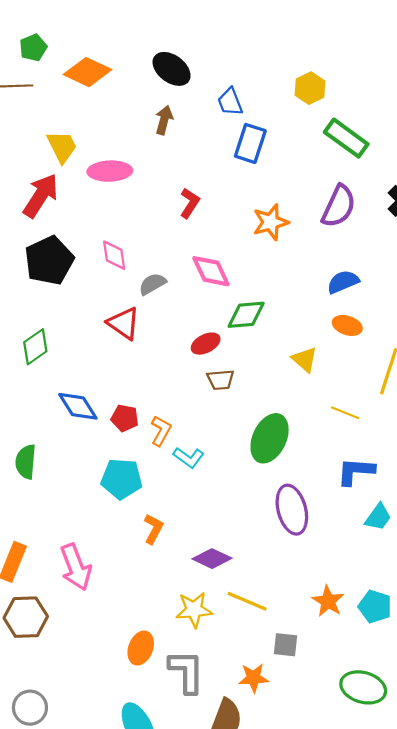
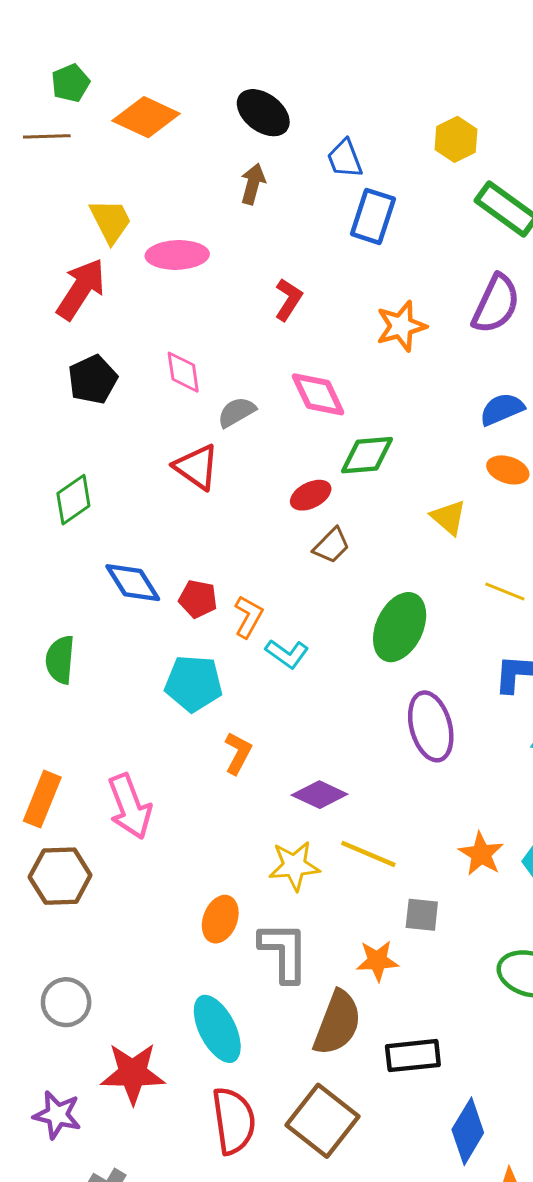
black pentagon: (49, 261) -> (93, 380), size x0.7
brown trapezoid: (221, 380) -> (331, 546), turned -40

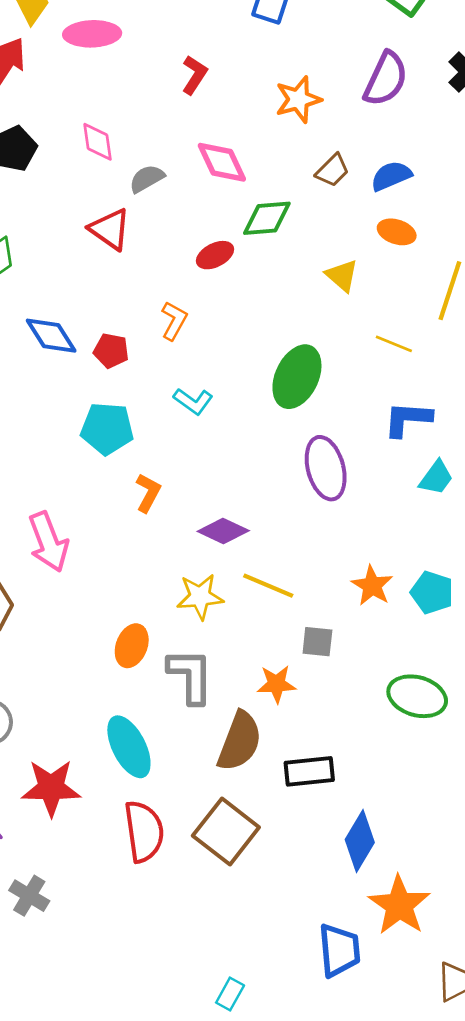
brown trapezoid: (331, 546) -> (332, 170), moved
orange L-shape: (248, 617) -> (174, 321), moved

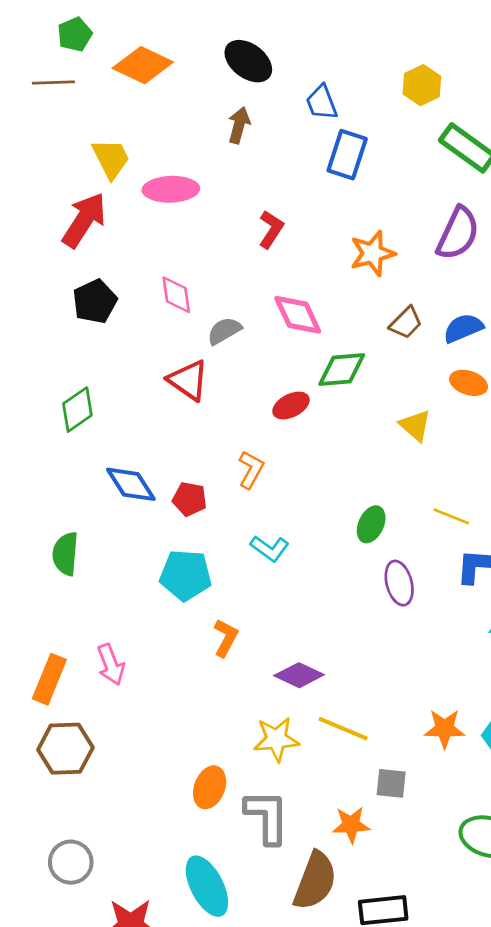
yellow line: (394, 344) -> (451, 516), moved
green ellipse: (297, 377) -> (371, 524), size x0.6
purple ellipse: (326, 468) -> (399, 583), moved, size x0.7
pink arrow: (48, 542) -> (111, 665), moved, size x0.7
orange star: (372, 586) -> (445, 729), turned -30

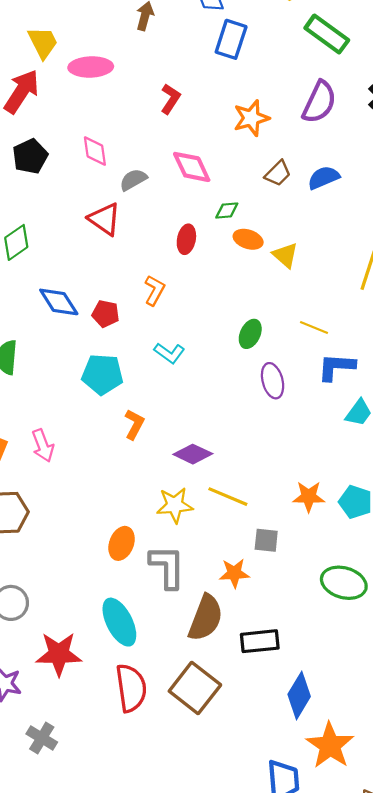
green diamond: (342, 369) -> (227, 211), size x0.6
orange ellipse: (469, 383) -> (248, 239), moved
red ellipse: (291, 406) -> (186, 239), turned -52

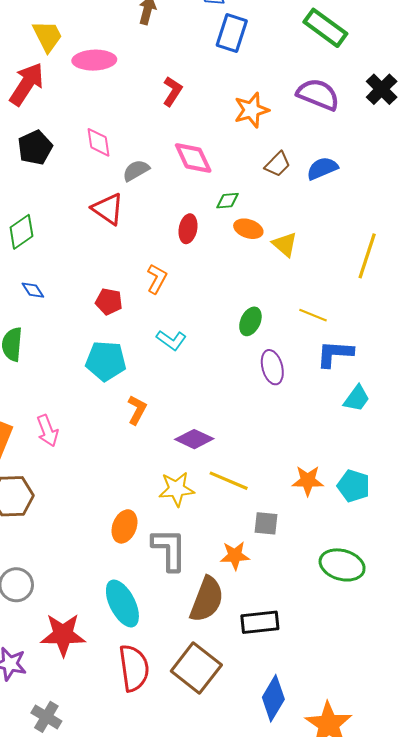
purple semicircle: (319, 102) -> (318, 94), turned -93
blue diamond: (59, 302) -> (33, 290), moved, size x0.6
blue diamond: (299, 695) -> (273, 698), moved

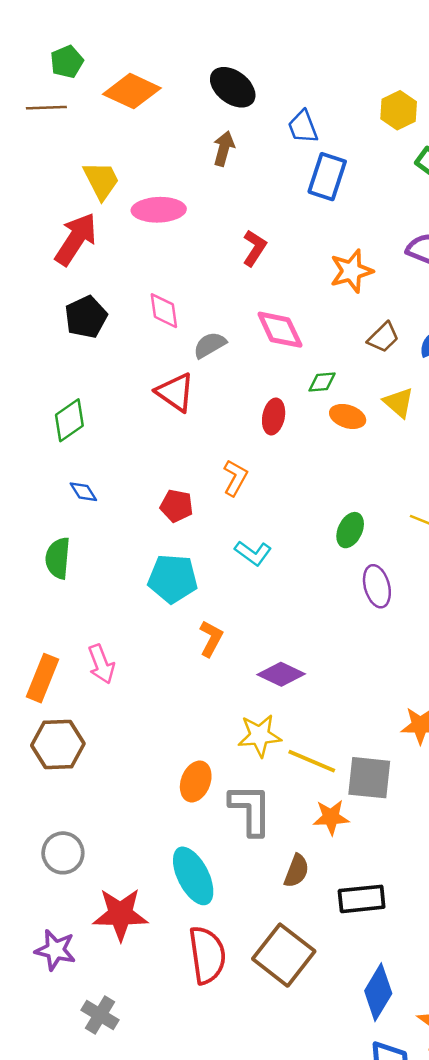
yellow triangle: (285, 244) -> (399, 402), moved
yellow line: (229, 481) -> (312, 761), moved
gray square: (266, 523) -> (369, 778), size x1.5
brown semicircle: (207, 599) -> (297, 871), size x0.6

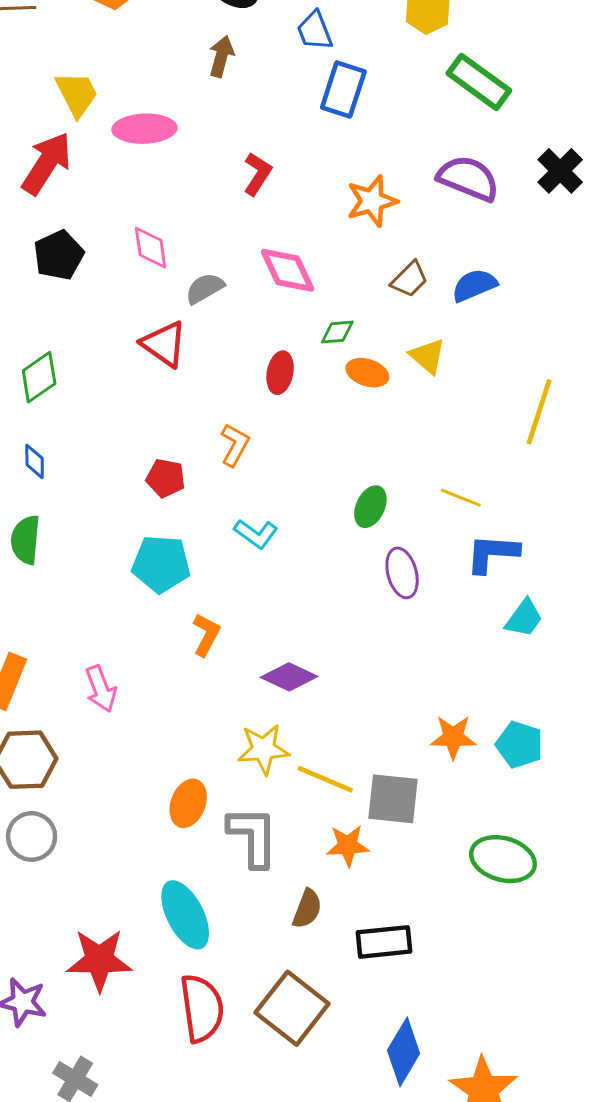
blue diamond: (83, 492) -> (35, 461), moved, turned 32
pink arrow: (101, 664) -> (101, 689), moved
gray circle: (63, 853) -> (32, 836), moved

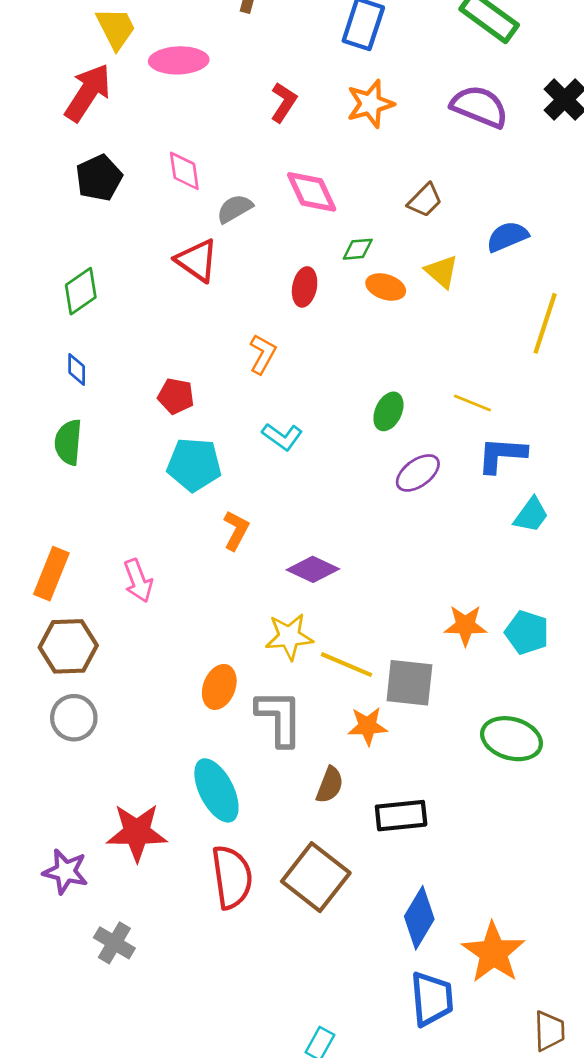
orange star: (372, 201) -> (370, 104), moved
blue semicircle: (474, 285) -> (507, 237), moved
red pentagon: (166, 478) -> (176, 396), moved
purple ellipse: (402, 573) -> (418, 473), turned 69

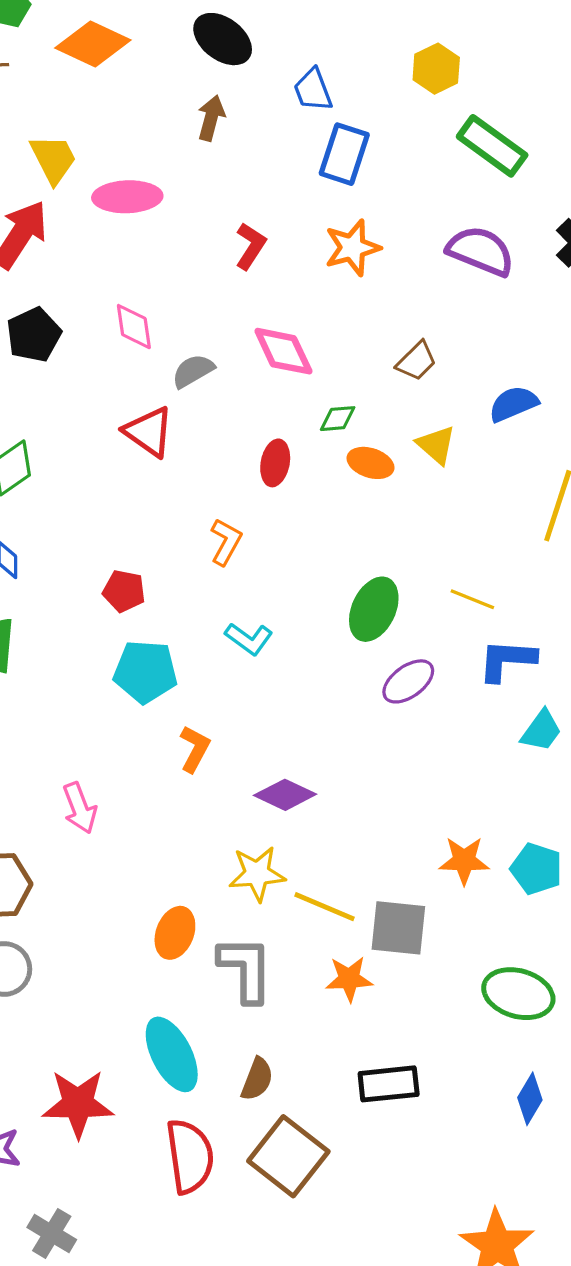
green ellipse: (388, 411) -> (374, 609), size x1.4
brown semicircle: (330, 785) -> (257, 1079), moved
blue diamond: (419, 918) -> (530, 1099), moved, size x0.7

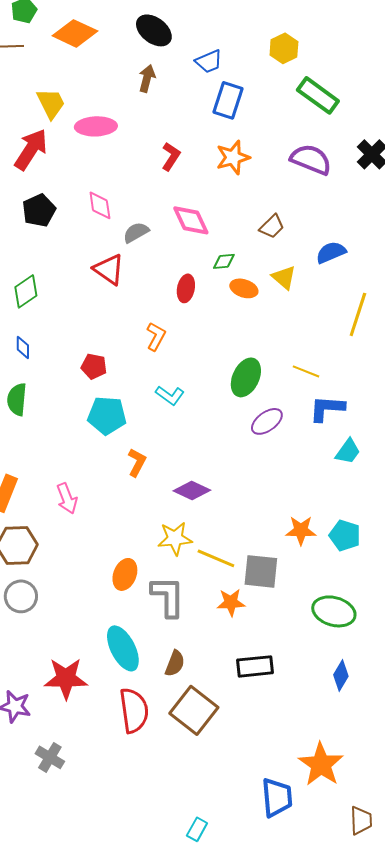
blue trapezoid: (313, 90) -> (209, 61), turned -92

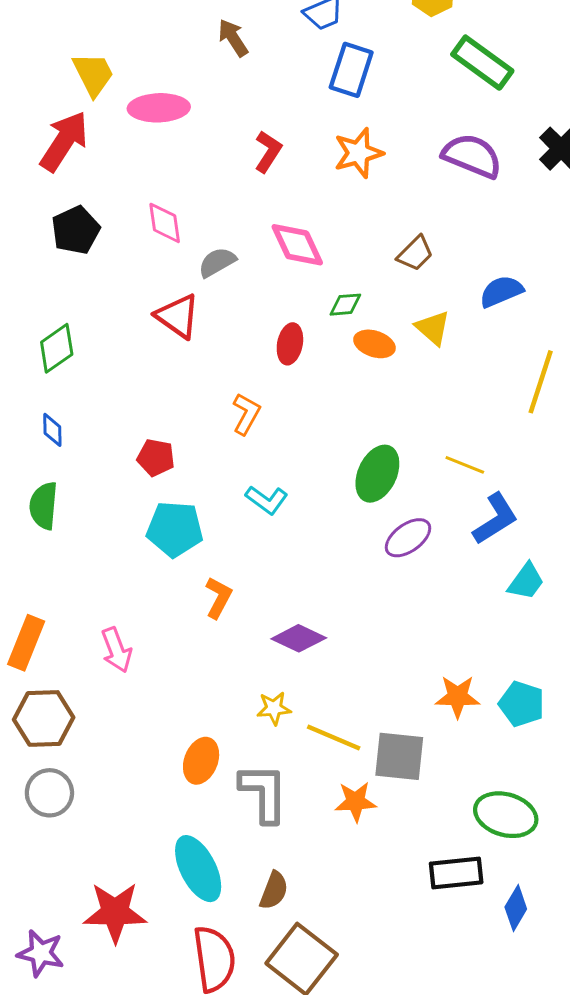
brown arrow: (147, 78) -> (233, 38), turned -48
blue L-shape: (327, 408) -> (495, 519), turned 144
yellow star: (175, 538) -> (274, 708), size x0.7
black rectangle: (255, 666) -> (456, 873), moved

